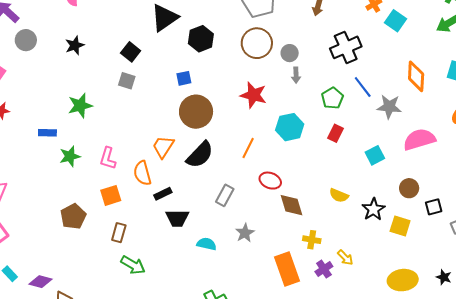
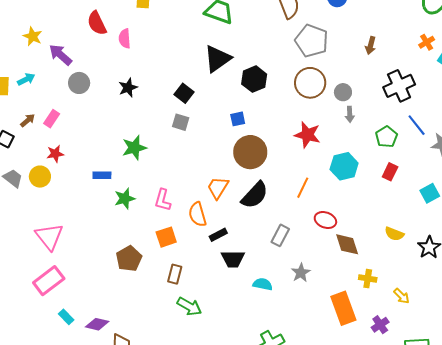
purple cross: (324, 269) -> (380, 325), moved

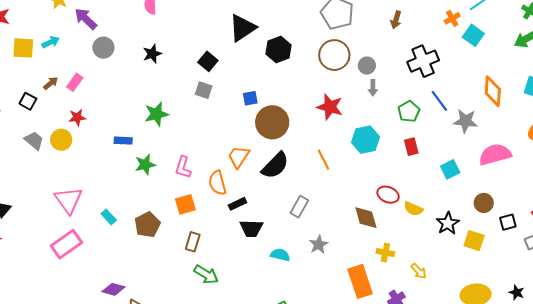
blue square: (238, 119) -> (250, 98), moved
red rectangle: (390, 172) -> (411, 147), turned -42
orange line: (303, 188) -> (324, 160), turned -55
red ellipse: (325, 220) -> (388, 195), moved
cyan rectangle: (66, 317) -> (109, 217), moved

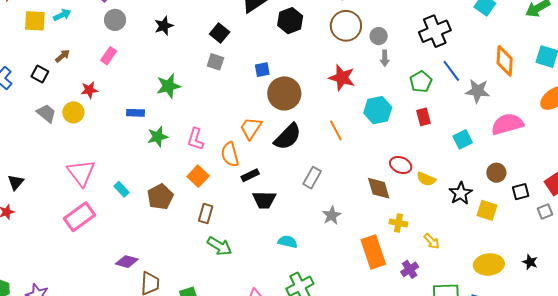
pink rectangle: (75, 82) -> (109, 56), moved
orange square: (185, 204) -> (198, 176), turned -30
cyan semicircle: (280, 255) -> (288, 242), moved

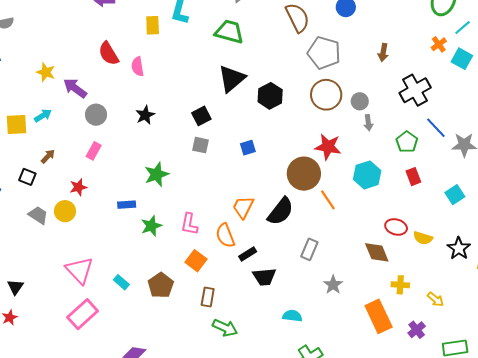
black square: (220, 33) -> (201, 116), turned 30
brown circle: (284, 93) -> (304, 174), moved

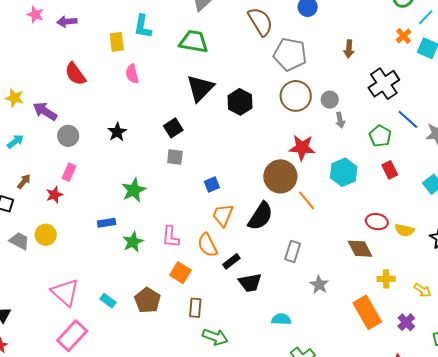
pink semicircle: (138, 66) -> (132, 74), moved
blue square: (248, 148) -> (212, 185), moved
red star: (78, 187) -> (54, 195), moved

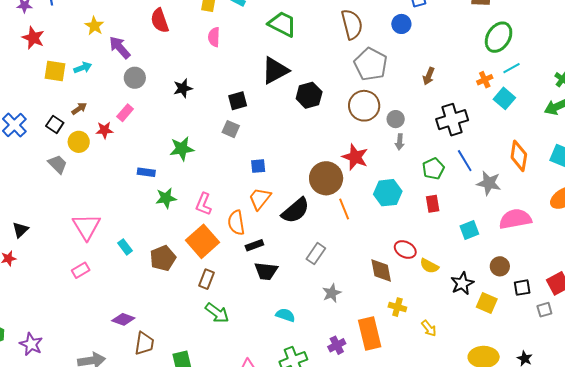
yellow circle: (46, 235) -> (79, 142), moved
orange square: (180, 273) -> (202, 241), size x1.5
purple cross: (406, 322) -> (337, 345), moved
pink rectangle: (72, 336) -> (81, 270), size x0.6

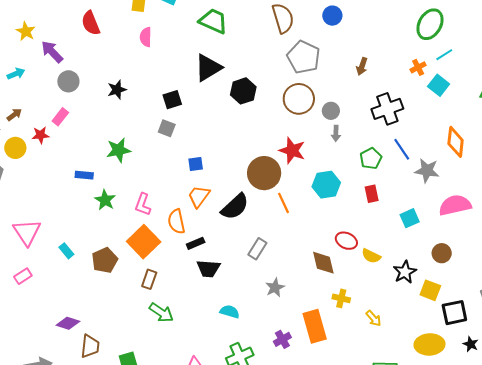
green star: (166, 198) -> (105, 200), turned -30
black square: (522, 288) -> (454, 313), moved, size x1.5

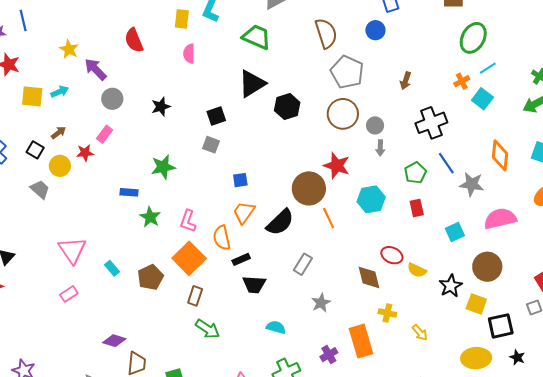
brown circle: (442, 253) -> (487, 267), size x1.5

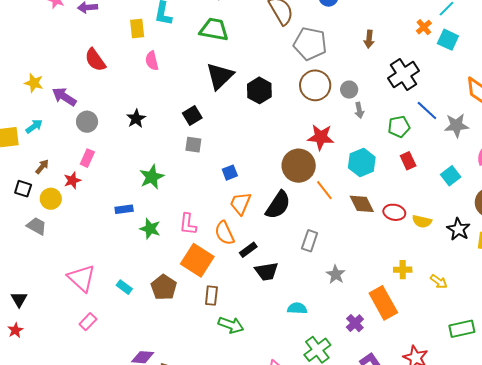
green pentagon: (415, 173) -> (399, 127), turned 30
brown diamond: (369, 277) -> (362, 204), moved

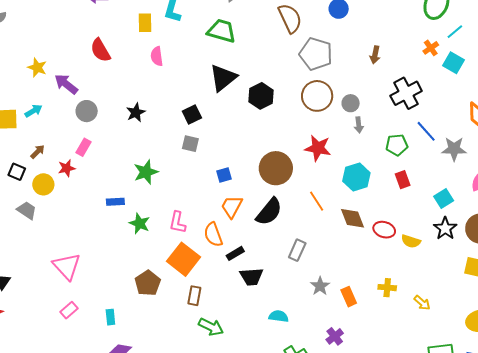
brown circle: (299, 166) -> (276, 168), moved
black star: (458, 229) -> (445, 228), moved
cyan rectangle: (124, 287) -> (110, 317), moved, turned 42
orange rectangle: (383, 303) -> (349, 297), moved, size x0.6

